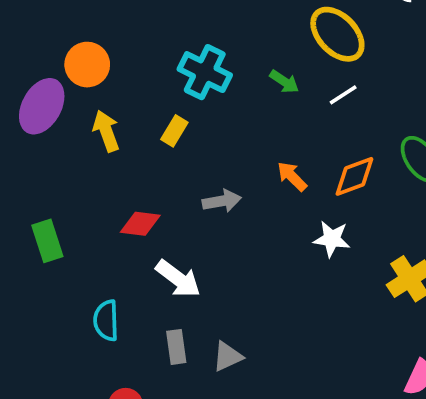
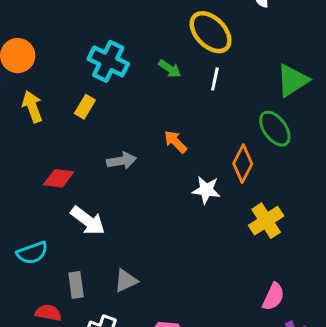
white line: (343, 95) -> (215, 79), turned -45
orange diamond: (354, 176) -> (243, 164), moved, turned -42
cyan semicircle: (106, 320) -> (32, 253), turned -108
gray rectangle: (176, 347) -> (76, 285), moved

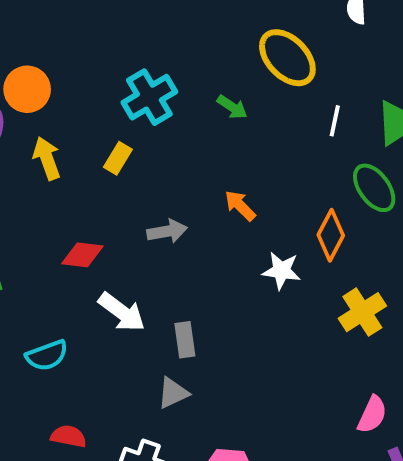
cyan cross: (108, 61) -> (149, 97), turned 33
white line: (215, 79) -> (335, 121), moved
gray rectangle: (76, 285) -> (185, 340), moved

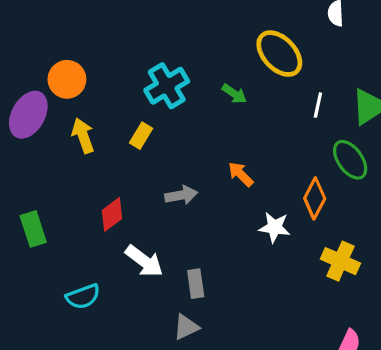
red diamond: (82, 255) -> (112, 214), turned -44
yellow cross: (362, 312) -> (340, 261), turned -33

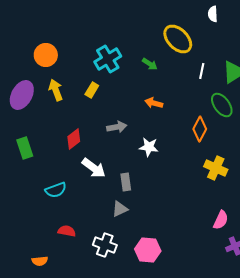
purple ellipse: (28, 115) -> (22, 95), moved
orange arrow: (241, 174) -> (154, 103), moved, turned -30
white star: (275, 227) -> (149, 147), moved

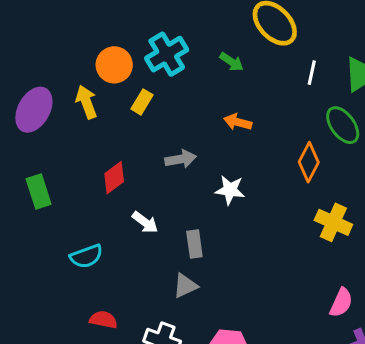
orange circle: (46, 55) -> (114, 65), moved
white arrow: (94, 168) -> (145, 222), size x0.7

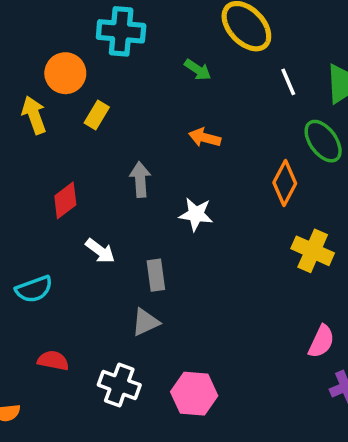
cyan cross: (167, 54) -> (121, 31), moved, turned 36
white line: (312, 73) -> (288, 82), turned -35
gray arrow: (181, 159) -> (140, 179), turned -84

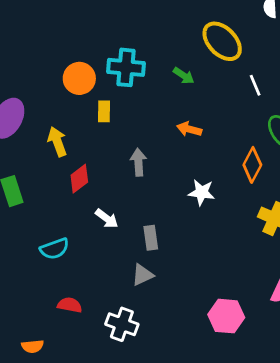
cyan cross: (121, 31) -> (126, 67), moved
yellow arrow: (34, 115) -> (57, 142), moved
yellow rectangle: (97, 115) -> (104, 111), turned -30
white star: (196, 214) -> (202, 192), moved
pink hexagon: (194, 394) -> (226, 316), moved

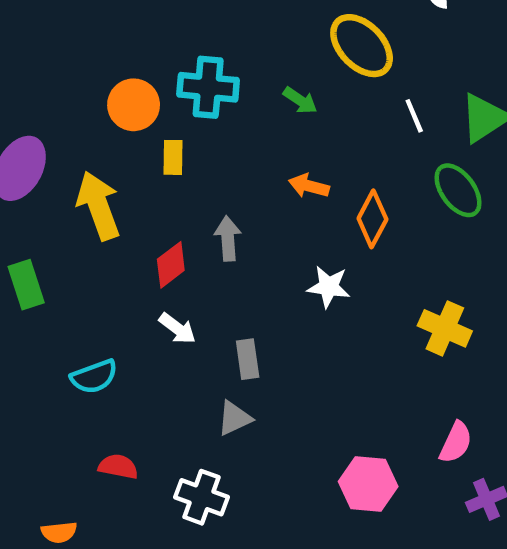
yellow arrow: (57, 142) -> (98, 206), size x1.4
orange diamond: (252, 165) -> (372, 219), moved
red diamond: (79, 179) -> (171, 265), moved

